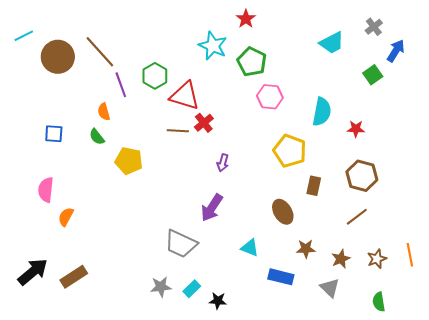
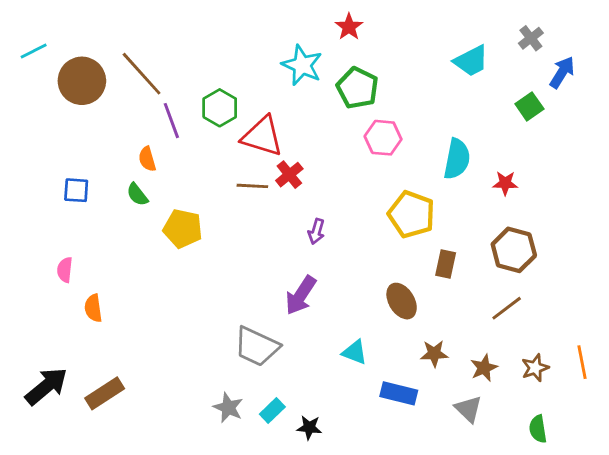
pink semicircle: (46, 190) -> (65, 270), size x0.7
orange semicircle: (66, 217) -> (93, 308), turned -36
gray star: (161, 287) -> (228, 408), turned 30

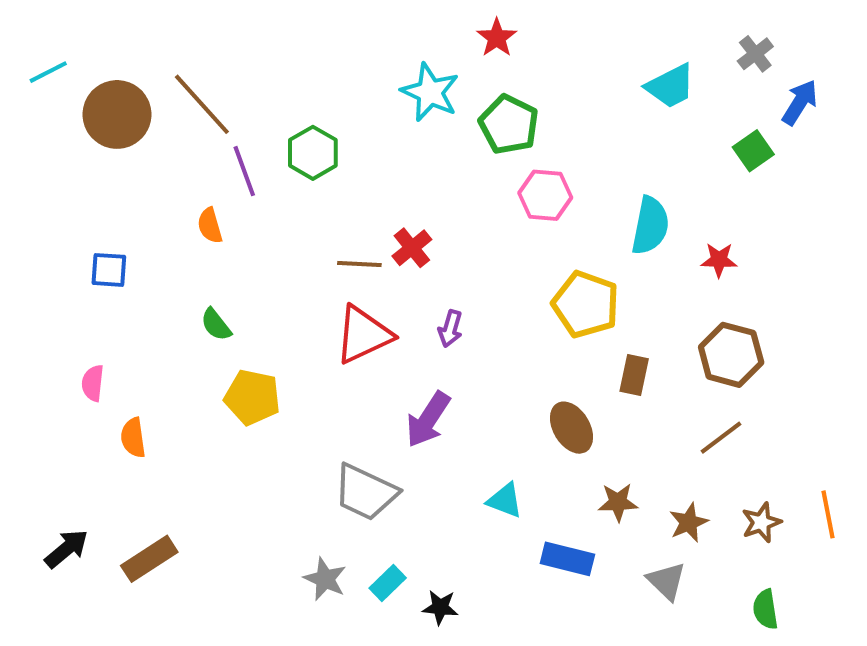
red triangle: (262, 136) -> (363, 335), moved, turned -42
green semicircle: (137, 194) -> (216, 325), moved
yellow pentagon: (183, 229) -> (252, 397), moved
black arrow: (46, 386) -> (66, 549), size x0.7

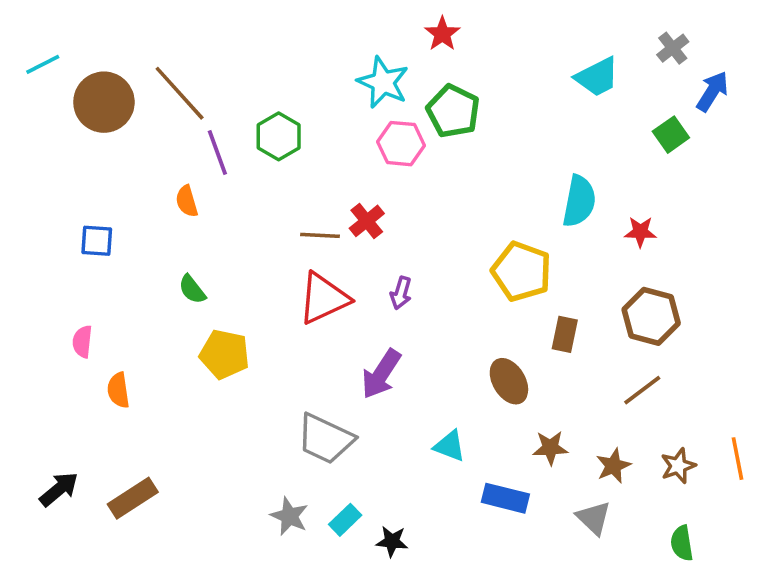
pink hexagon: (545, 195) -> (401, 144), moved

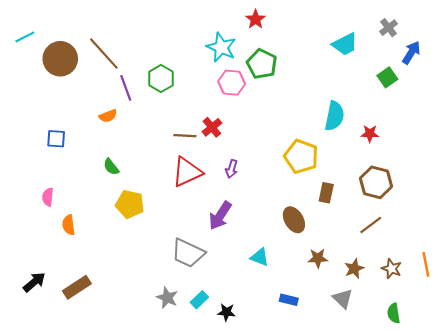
orange semicircle: (187, 201) -> (108, 116), turned -96
brown star: (678, 466) -> (392, 269), turned -30
blue rectangle: (505, 498) -> (289, 300), moved, size x0.7

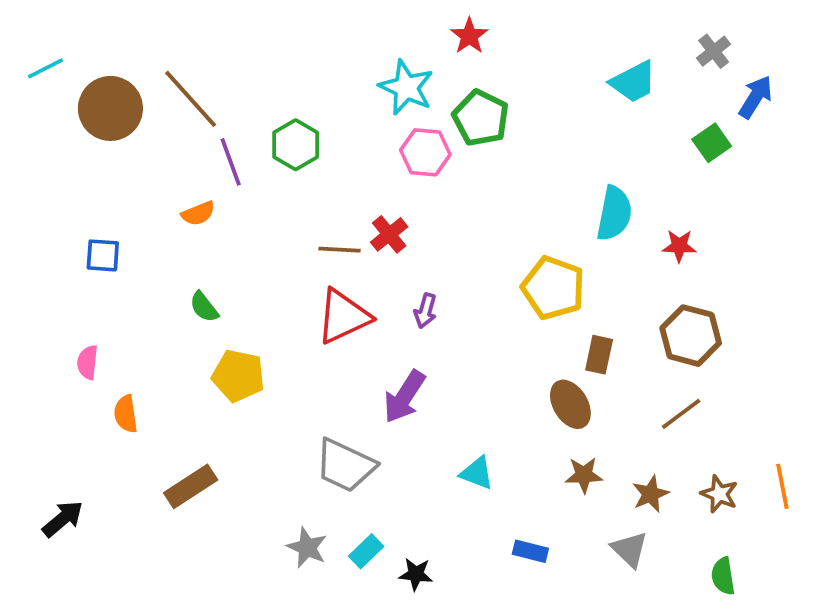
brown ellipse: (294, 220) -> (570, 404), moved
brown rectangle: (77, 287) -> (191, 486), moved

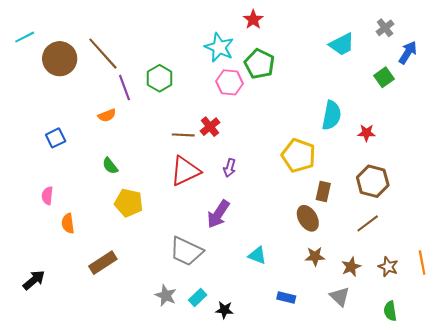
blue square: (103, 255) -> (56, 138), turned -30

